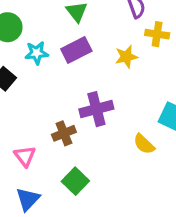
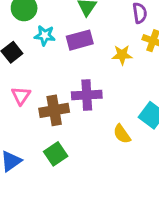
brown cross: (64, 133) -> (54, 110), size x1.4
pink triangle: (25, 156) -> (21, 96), moved

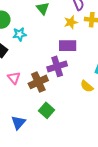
purple rectangle: (80, 40) -> (68, 46), moved, turned 30
yellow star: (122, 55) -> (71, 22), moved

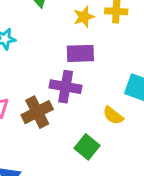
purple cross: (57, 66) -> (66, 87), turned 30
green square: (47, 110) -> (87, 147), moved

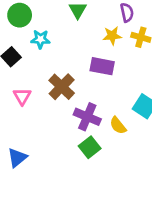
purple cross: (66, 87) -> (87, 117), moved
brown cross: (37, 112) -> (62, 87), moved, turned -32

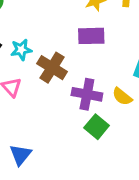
cyan star: (40, 39) -> (21, 50), moved

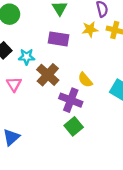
purple rectangle: (91, 36) -> (59, 39), moved
yellow semicircle: (122, 97) -> (85, 80), moved

